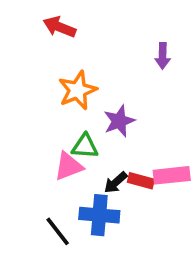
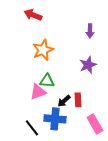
purple star: (119, 121) -> (88, 65), moved
pink rectangle: (172, 175) -> (95, 124), moved, turned 66
red rectangle: (141, 181) -> (78, 100), turned 72

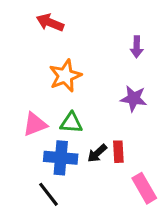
purple star: (88, 65) -> (134, 99), turned 30
pink triangle: (38, 92) -> (35, 124), moved
blue cross: (55, 119) -> (61, 158), moved

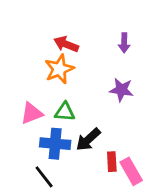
red arrow: (50, 23) -> (66, 44), moved
red rectangle: (118, 152) -> (112, 162), moved
black arrow: (97, 153) -> (88, 140), size x1.4

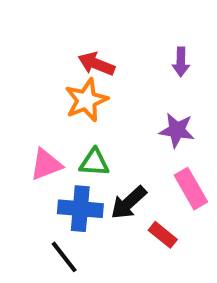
red rectangle: (112, 162) -> (163, 235), turned -48
pink rectangle: (131, 171) -> (191, 189), moved

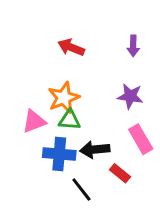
orange star: (86, 100) -> (64, 98), moved
black arrow: (129, 203) -> (95, 150), turned 36
black line: (64, 257) -> (81, 190), moved

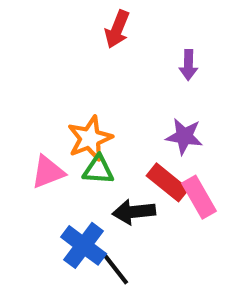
red arrow: (71, 47) -> (117, 29), moved, turned -90
blue cross: (59, 154) -> (84, 245), moved, turned 32
red rectangle: (120, 173) -> (167, 182), moved, size x1.4

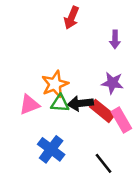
black arrow: (134, 212) -> (80, 103), moved
black line: (115, 268) -> (103, 163), moved

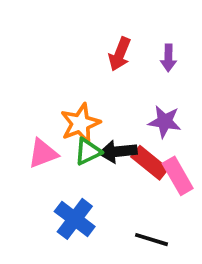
red arrow: (72, 18) -> (120, 54), moved
green triangle: (60, 103) -> (88, 152), turned -30
black line: (103, 163) -> (152, 240), turned -35

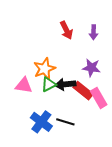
red arrow: (120, 54) -> (66, 30), turned -48
pink triangle: (43, 153) -> (24, 85), turned 30
black line: (152, 240) -> (65, 122), moved

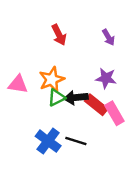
red arrow: (66, 30) -> (59, 35), moved
purple arrow: (93, 32) -> (108, 37), turned -32
pink triangle: (24, 85) -> (18, 84), moved

